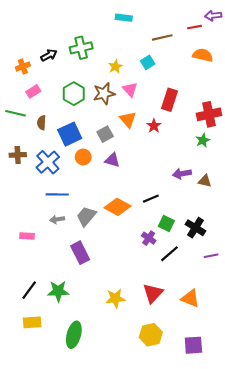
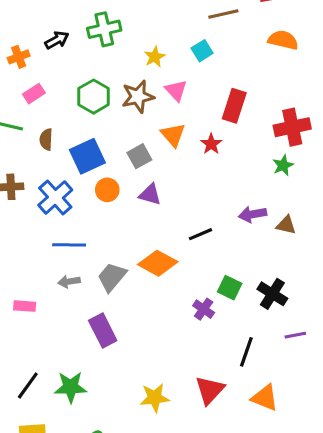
black line: (151, 199) -> (201, 234), moved
black line: (169, 254) -> (246, 352), moved, turned -30

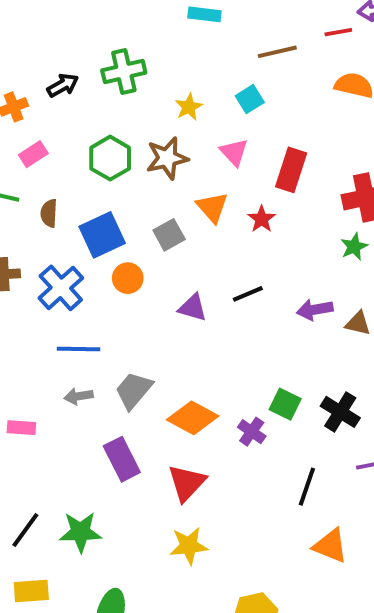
pink triangle: (176, 90) -> (234, 152), moved
purple triangle: (150, 194) -> (193, 308), moved
black line: (201, 234) -> (248, 294), moved
orange diamond: (158, 263) -> (193, 418), moved
red triangle: (210, 390) -> (187, 483), moved

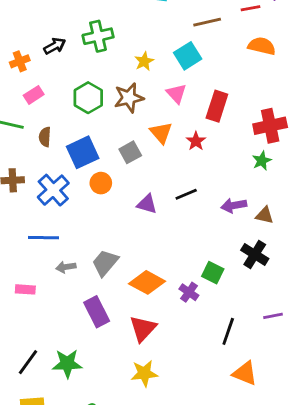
cyan square: (250, 99) -> (188, 56), size x1.4
blue line: (79, 349) -> (43, 238), moved
black cross: (340, 412) -> (255, 254), moved

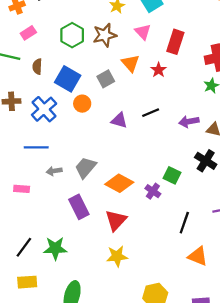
blue square: (83, 152) -> (68, 79), turned -35

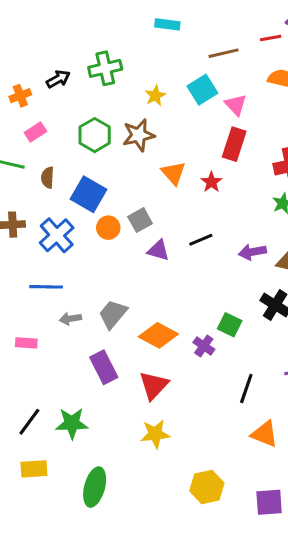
pink triangle: (143, 32) -> (236, 105), moved
gray square: (106, 79) -> (140, 220), moved

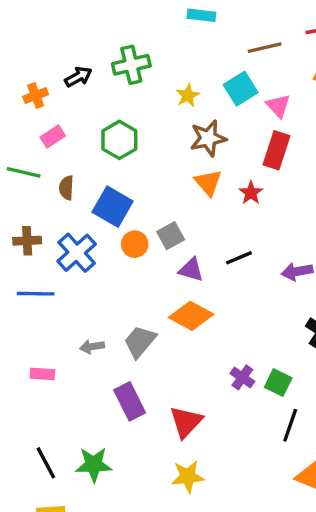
brown star: (139, 135) -> (208, 138), moved
blue line: (46, 287) -> (36, 294), moved
green square: (230, 325) -> (278, 383), moved
orange diamond: (158, 335) -> (191, 316), moved
black line: (29, 422) -> (46, 463), turned -64

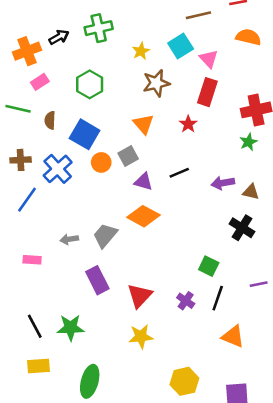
orange cross: (36, 96) -> (27, 51), size x1.5
orange triangle: (208, 183) -> (143, 124), moved
blue line: (36, 294) -> (27, 200), turned -56
purple cross: (242, 377) -> (186, 301), moved

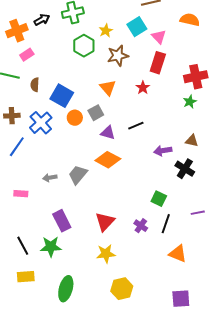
green hexagon: (90, 84) -> (84, 46), moved
purple arrow: (223, 183) -> (163, 151), moved
purple rectangle: (97, 280) -> (62, 221), moved
yellow hexagon: (184, 381) -> (122, 289), moved

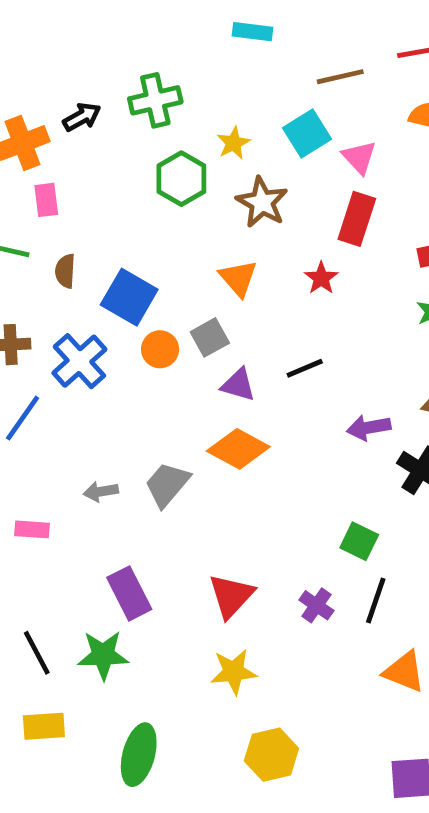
pink rectangle: (27, 55) -> (46, 200), turned -64
brown star: (118, 56) -> (262, 202), turned -30

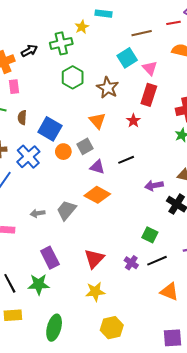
yellow star: (234, 143) -> (82, 27), moved
black line: (376, 601) -> (157, 261), turned 48

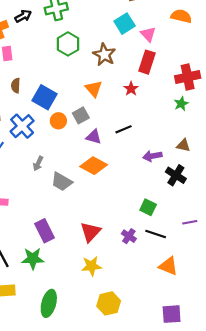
gray trapezoid: (66, 210) -> (62, 182), turned -100
gray arrow: (38, 213) -> (38, 164), moved, turned -56
black line: (157, 261) -> (156, 234), turned 42

